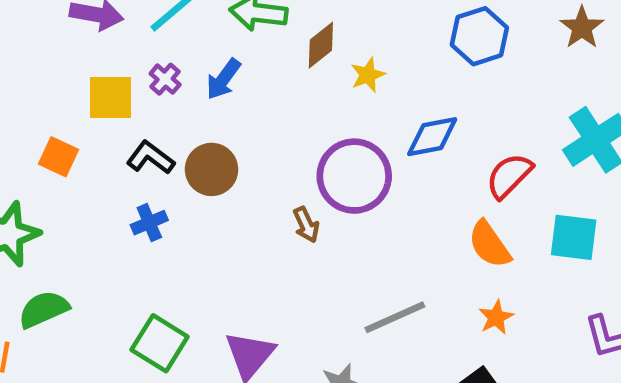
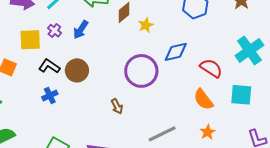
red semicircle: (509, 176) -> (211, 68), turned 80
brown arrow: (306, 225) -> (117, 106), moved

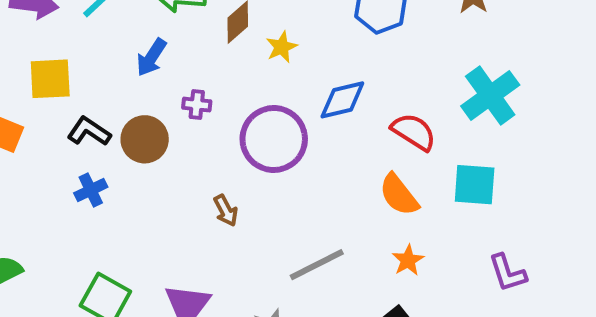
purple cross: (54, 31) -> (197, 105), moved, turned -32

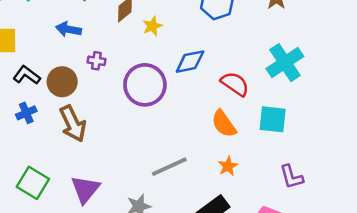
blue arrow: (151, 57) -> (69, 29), turned 65
brown arrow: (226, 211) -> (73, 124), moved, size x1.8

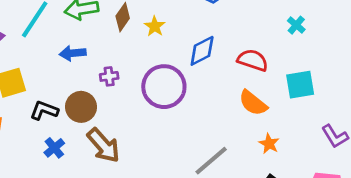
cyan cross: (285, 63) -> (296, 25), size x0.5

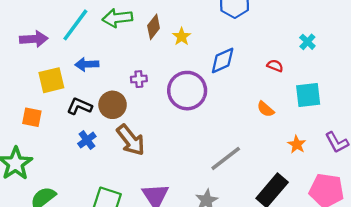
blue arrow: (73, 53) -> (87, 64), moved
red semicircle: (253, 60) -> (275, 66), moved, size x0.6
orange semicircle: (253, 103) -> (266, 109), size x0.7
orange star: (269, 144) -> (297, 144), moved

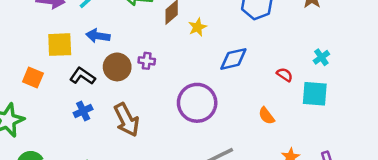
purple circle: (187, 91) -> (197, 103), moved
cyan square: (308, 95) -> (315, 94), moved
brown circle: (113, 105) -> (117, 67), moved

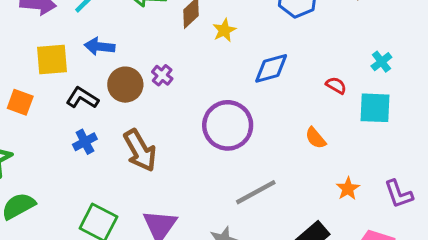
purple cross: (147, 61) -> (162, 75), turned 35

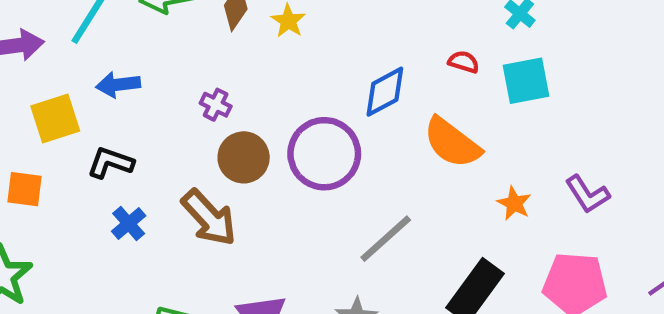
blue diamond: (271, 68) -> (385, 92), moved
brown circle: (125, 85) -> (244, 157), moved
orange semicircle: (316, 138) -> (452, 143), size x1.8

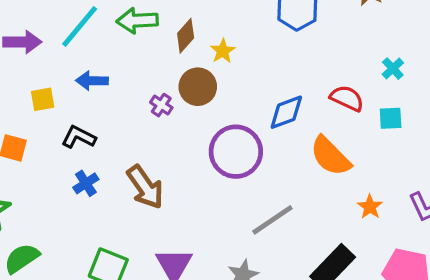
red semicircle: (464, 62) -> (347, 98), size x1.5
cyan square: (526, 81) -> (391, 118), size x0.7
yellow square: (55, 119) -> (43, 99), size x0.7
brown circle: (244, 157) -> (198, 87), moved

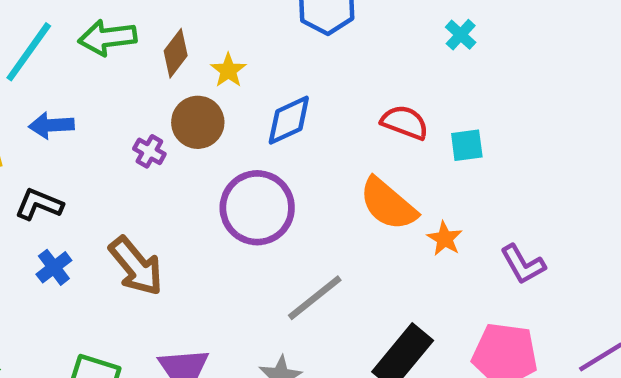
cyan cross: (393, 69) -> (461, 35), moved
blue diamond: (286, 112) -> (289, 120), moved
orange star: (370, 207) -> (445, 239), moved

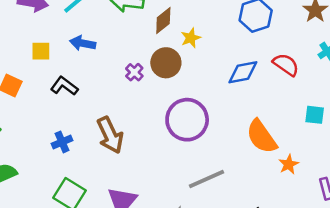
blue diamond: (289, 120) -> (243, 72), moved
red semicircle: (405, 122) -> (286, 65), moved
blue cross: (54, 267) -> (62, 142), moved

